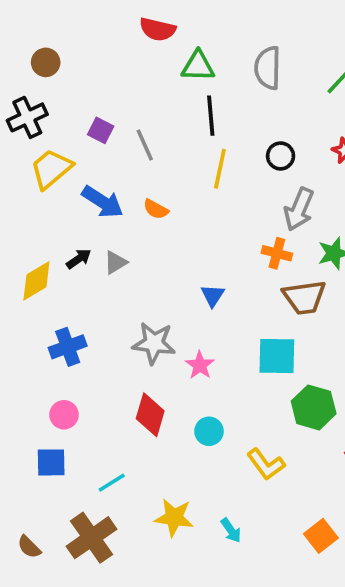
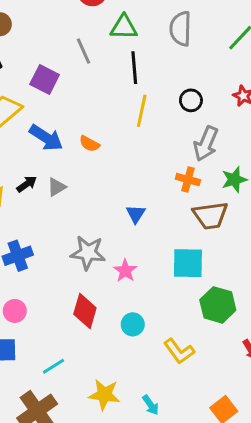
purple square: (101, 130) -> (45, 79), size x1.4
gray line: (145, 145) -> (83, 51), moved

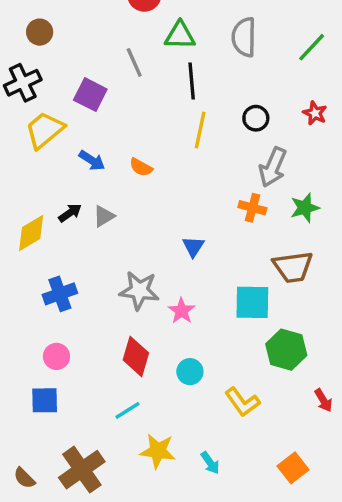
blue arrow: (46, 138) -> (92, 160), size x0.7
brown trapezoid: (210, 215) -> (293, 267), moved
cyan line: (54, 366) -> (127, 410), moved

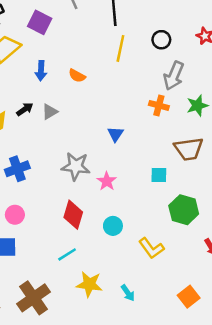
blue arrow: (92, 160) -> (41, 71), turned 60
cyan square: (252, 302) -> (159, 175), size x0.6

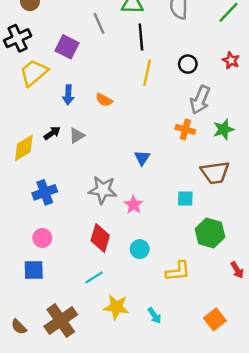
yellow L-shape: (151, 248) -> (178, 271), turned -60

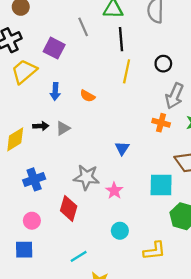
black arrow: (52, 133) -> (41, 126), turned 32
cyan square: (185, 199) -> (161, 185), size x1.6
red diamond: (100, 238) -> (69, 208), moved

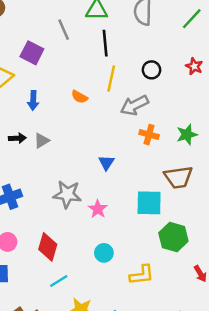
orange semicircle: (88, 96) -> (80, 97), moved
gray arrow: (174, 96) -> (134, 105), moved, turned 40
red diamond: (69, 208) -> (48, 247), moved

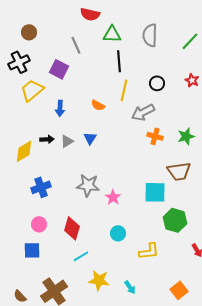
gray line: (64, 30) -> (76, 45), moved
blue triangle: (106, 163) -> (90, 138), moved

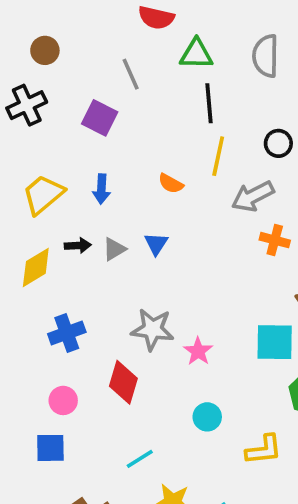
yellow trapezoid: (32, 90) -> (43, 194), moved
red diamond: (72, 228) -> (123, 382), moved

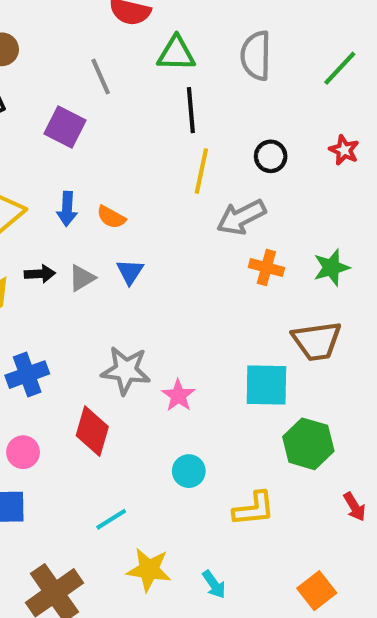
orange semicircle: (171, 184) -> (111, 217), moved

